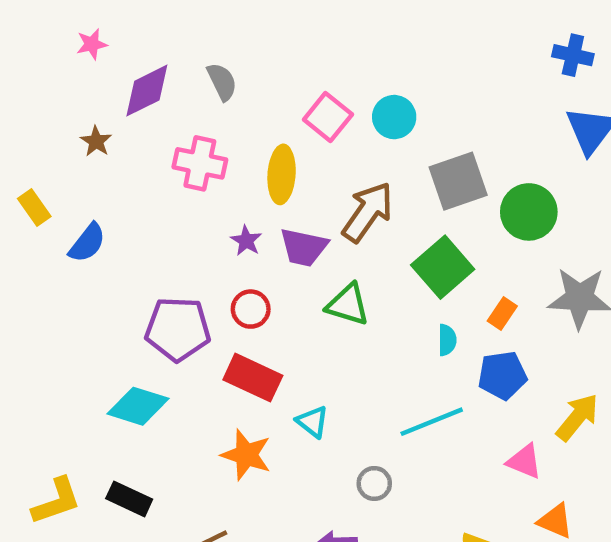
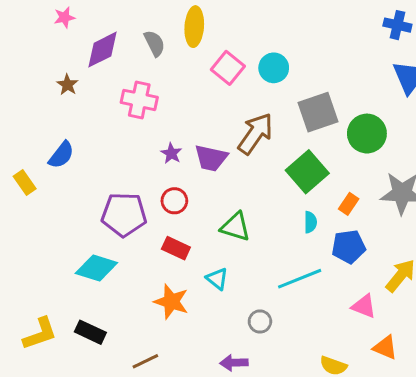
yellow ellipse: (282, 174) -> (194, 27), moved
yellow rectangle: (34, 208) -> (25, 182), moved
green triangle: (348, 305) -> (236, 227), moved
red rectangle: (253, 378) -> (176, 248), size x0.7

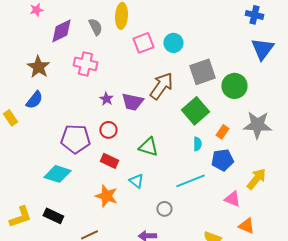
pink square: (228, 68) -> (143, 43), turned 30
brown star: (67, 85) -> (38, 67), moved, size x1.6

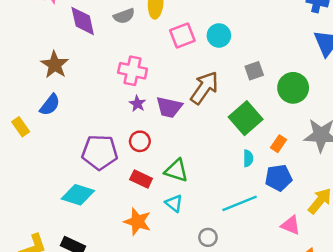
gray semicircle: (95, 27) -> (124, 16), turned 96
purple diamond: (61, 31) -> (83, 21), turned -76
pink cross: (85, 64) -> (133, 71), moved
gray square: (202, 72) -> (254, 71), size x0.6
green triangle: (148, 147) -> (176, 170), moved

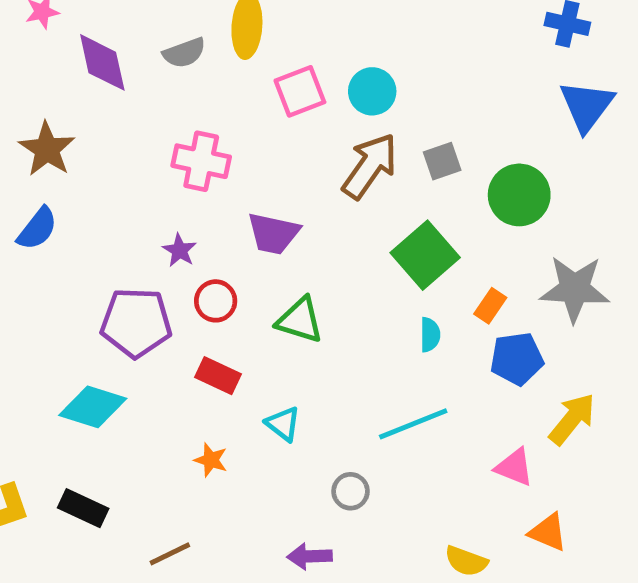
brown arrow: (204, 88) -> (370, 166), moved
purple star: (137, 104) -> (179, 250), moved
green triangle: (176, 170) -> (300, 320), moved
blue pentagon: (278, 178) -> (517, 359), moved
orange star: (137, 222) -> (211, 460), size x0.6

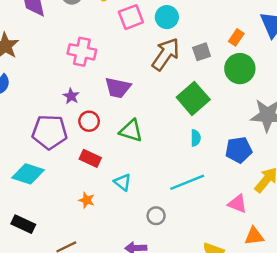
orange rectangle: (490, 306) -> (236, 37), moved
orange triangle: (548, 532) -> (254, 236), turned -30

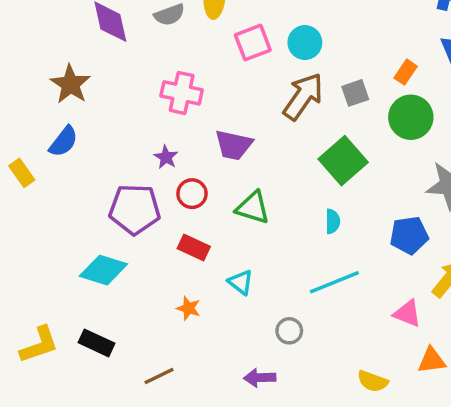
cyan semicircle: (196, 138) -> (333, 221), moved

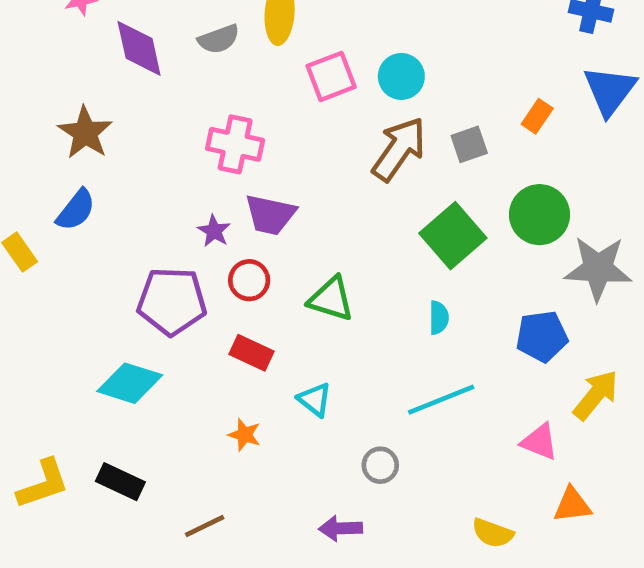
green circle: (411, 117) -> (539, 215), moved
purple trapezoid: (234, 145) -> (270, 215), moved

